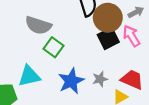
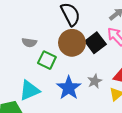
brown circle: (108, 18) -> (72, 43), moved
gray semicircle: (38, 25) -> (29, 43), size x0.6

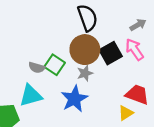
gray semicircle: (29, 43) -> (37, 67), moved
gray star: (95, 81) -> (85, 73), moved

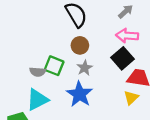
pink arrow: (135, 49) -> (127, 36), turned -40
brown circle: (85, 50) -> (80, 45), size x0.6
black square: (111, 53) -> (123, 58), moved

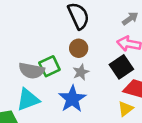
green square: (54, 66) -> (49, 66), turned 36
gray semicircle: (38, 72) -> (32, 71), size x1.5

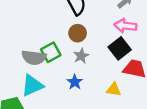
blue star: (72, 99) -> (75, 82), size x0.6
yellow triangle: (126, 109) -> (114, 89), moved, turned 49

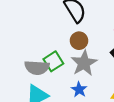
gray star: (81, 56) -> (84, 63), size x1.6

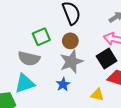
green square: (53, 61) -> (41, 37), moved

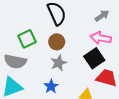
gray star: (71, 62) -> (59, 63), size x0.7

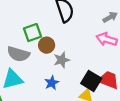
brown circle: (57, 42) -> (47, 45), moved
black square: (94, 58) -> (91, 81), moved, turned -30

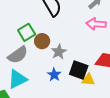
gray semicircle: (18, 54) -> (18, 55), turned -40
black square: (91, 81) -> (79, 70), moved

